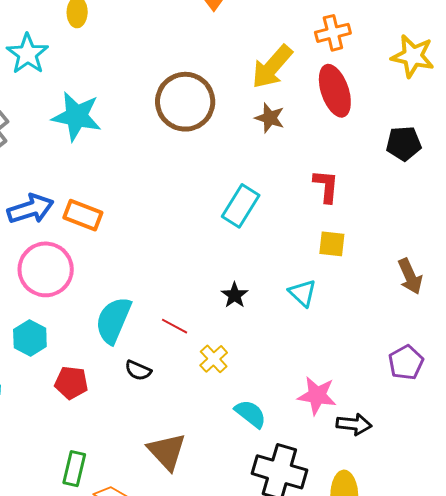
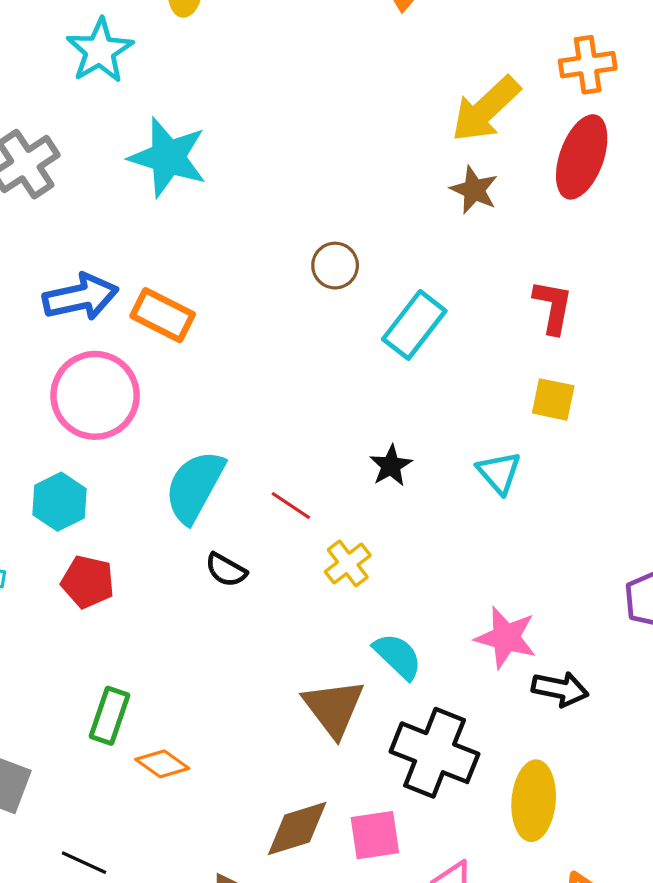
red ellipse: (335, 91) -> (582, 157), turned 33
brown circle: (185, 102) -> (335, 266), moved, size x0.5
red pentagon: (71, 383) -> (88, 582), moved
brown triangle: (167, 452) -> (334, 708), moved

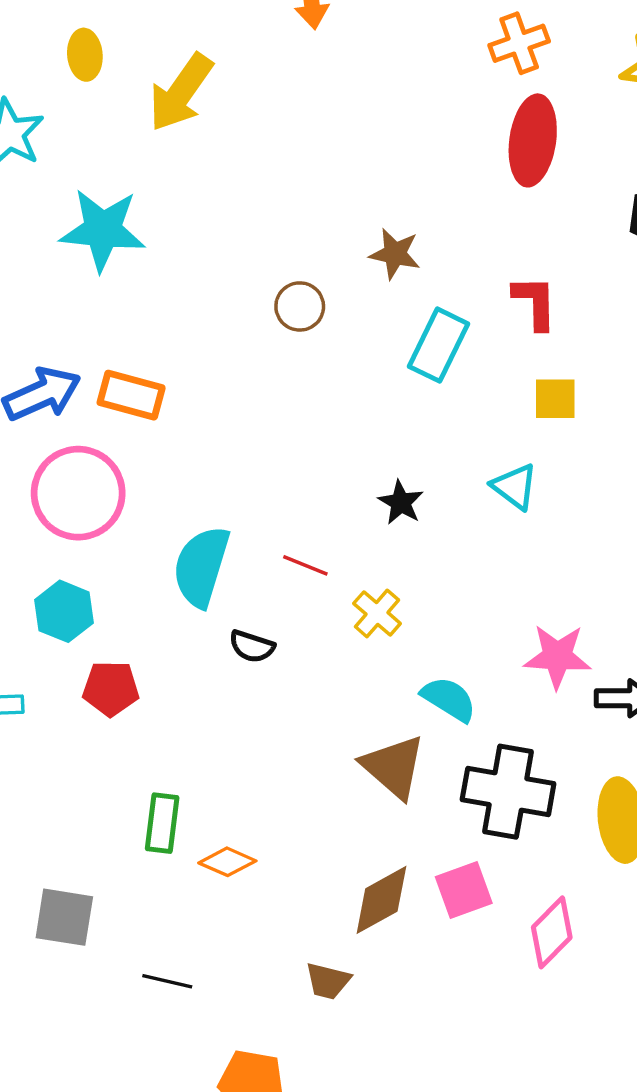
yellow arrow: (486, 109) -> (181, 93), moved
brown star: (474, 190) -> (395, 254), moved
cyan rectangle: (414, 325) -> (438, 345), moved

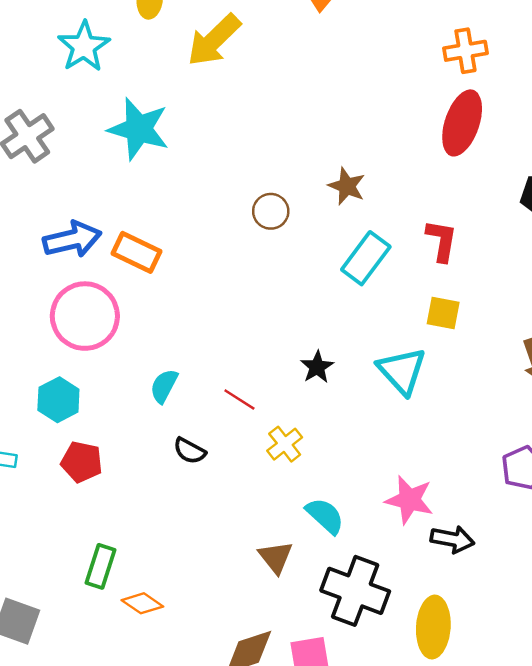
cyan triangle: (515, 486) -> (402, 371), size x1.4
cyan semicircle: (201, 566) -> (164, 386), size x0.6
brown triangle: (393, 767) -> (276, 557), size x0.7

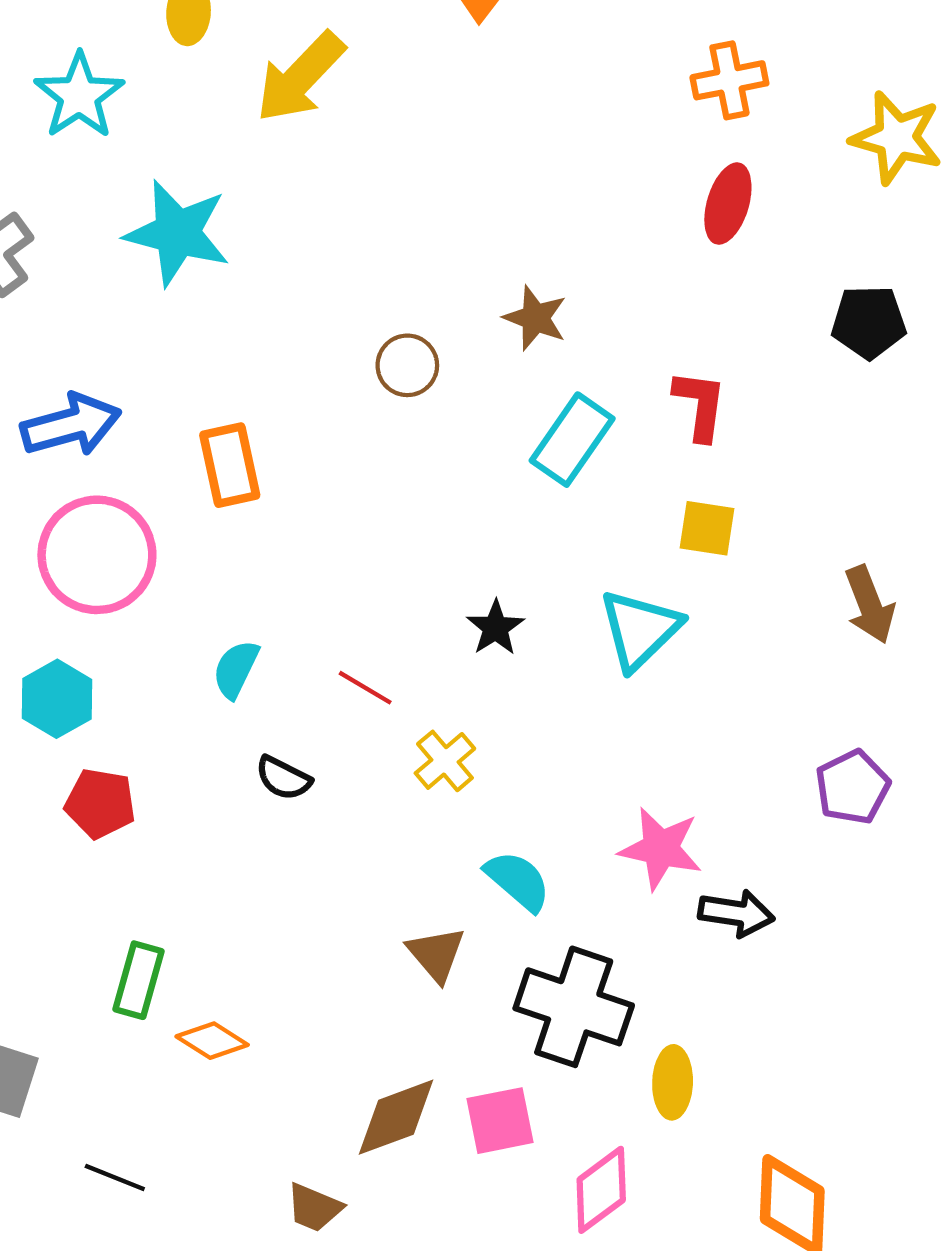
red ellipse: (462, 123) -> (728, 204), size x0.7
orange rectangle: (137, 252) -> (230, 465), moved, turned 54
cyan triangle: (402, 371) -> (640, 629), turned 30
yellow ellipse: (433, 627) -> (673, 1082), moved, size x0.7

